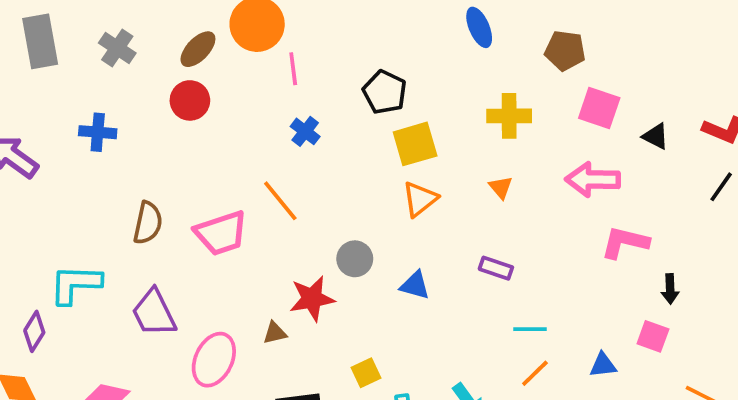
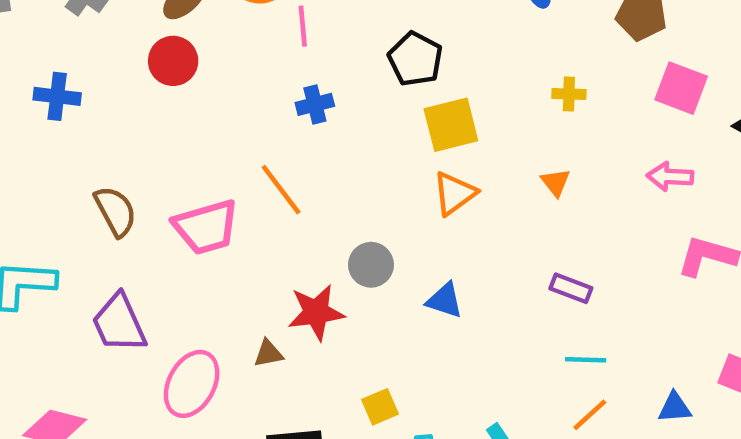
yellow cross: (509, 116) -> (569, 94), size x0.6
blue cross: (305, 131) -> (315, 104), turned 36
pink arrow: (593, 179) -> (670, 177), size x0.7
brown semicircle: (148, 223) -> (115, 211), turned -42
purple rectangle: (496, 268) -> (571, 288), moved

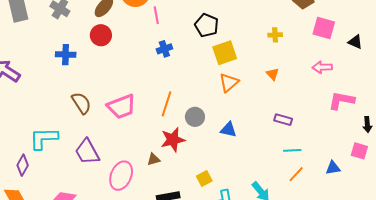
blue cross: (57, 96) -> (66, 55), moved
orange line: (281, 190) -> (166, 104), moved, turned 60

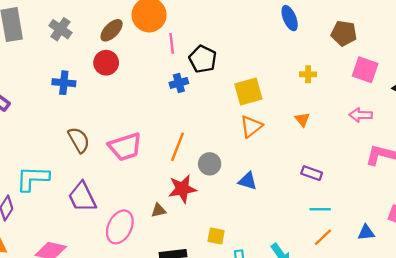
black pentagon: (207, 25) -> (203, 59), moved
yellow square: (204, 179) -> (216, 236), turned 35

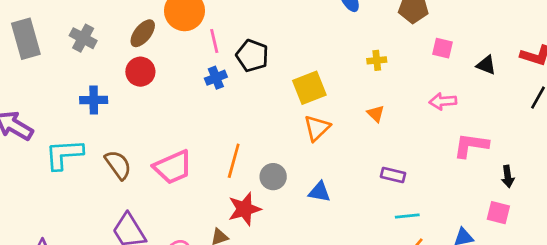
pink square: (365, 70) -> (443, 48), size x0.7
blue cross: (179, 83) -> (216, 78), moved
cyan L-shape: (33, 178) -> (64, 154), moved

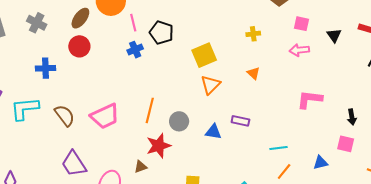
black triangle: (486, 65) -> (334, 35), turned 35
pink arrow: (443, 101) -> (299, 50), moved
pink L-shape: (471, 145) -> (310, 99), moved
purple rectangle: (393, 175) -> (240, 121), moved

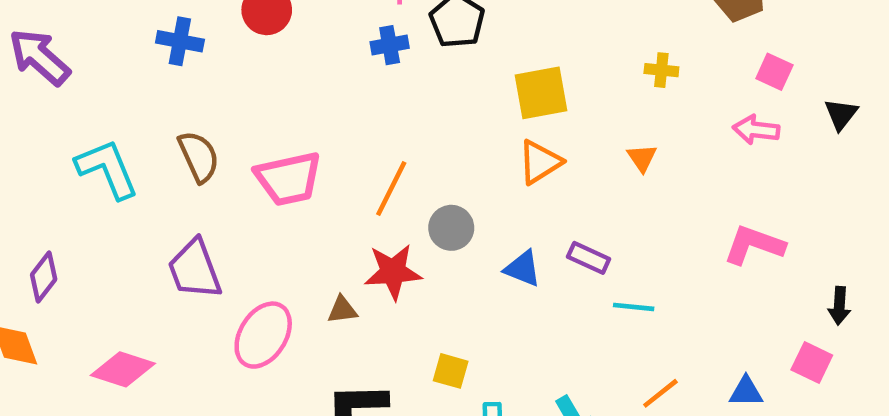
cyan L-shape: (25, 109) -> (107, 169), moved, turned 60
cyan line: (279, 148) -> (634, 307), moved

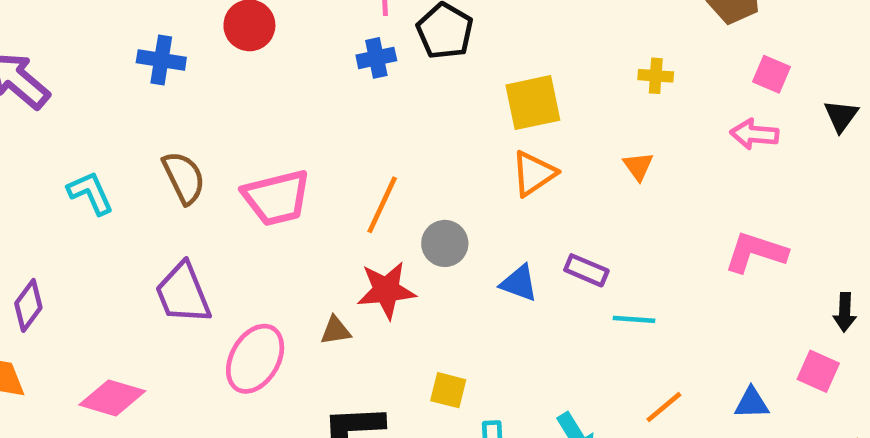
cyan L-shape: (107, 169) -> (90, 193), size x0.7

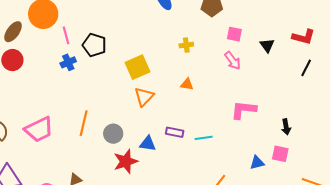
pink arrow: (754, 134) -> (233, 61), turned -120
orange triangle: (638, 166) -> (187, 84), turned -32
red star: (386, 290) -> (126, 161), moved
cyan line: (634, 319) -> (204, 138), moved
blue triangle: (752, 403) -> (257, 163), moved

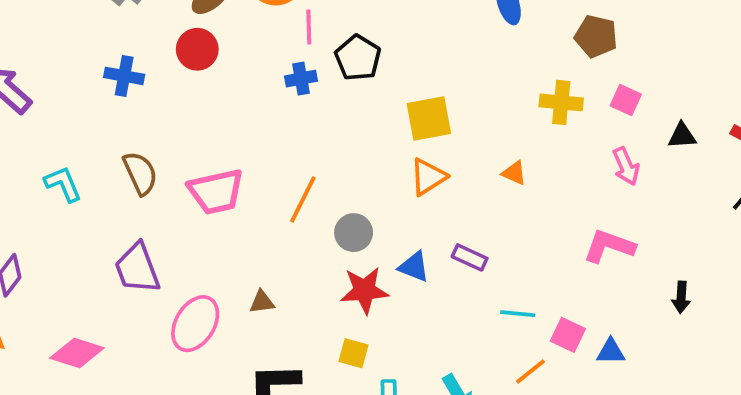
yellow cross: (186, 45) -> (561, 102), moved, size x1.5
black triangle: (267, 45) -> (682, 136), turned 49
pink arrow: (233, 61) -> (626, 166), moved
cyan line: (204, 138) -> (518, 314), moved
pink square: (280, 154) -> (568, 335), moved

